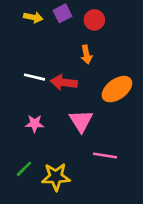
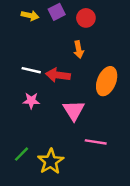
orange ellipse: (117, 89) -> (107, 81), turned -32
pink star: (35, 124) -> (31, 101), moved
yellow star: (56, 177) -> (51, 161), turned -30

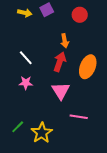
red circle: (86, 18) -> (80, 15), moved
white line: (31, 70) -> (26, 58), turned 35
red arrow: (58, 75) -> (60, 62), moved, turned 102

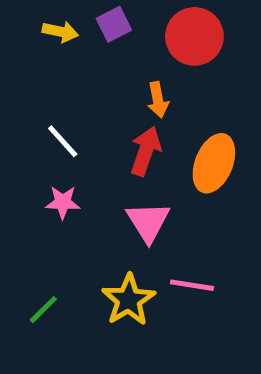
red circle: (80, 15) -> (194, 36), size x1.5
yellow star: (42, 133) -> (129, 300), moved

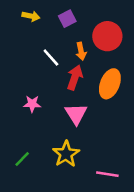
purple square: (114, 24) -> (67, 19), moved
red circle: (194, 36) -> (107, 36), moved
white line: (63, 141) -> (51, 57), moved
pink line: (192, 285) -> (107, 174), moved

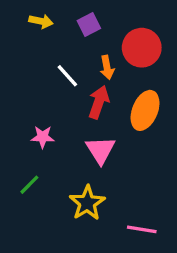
green line: (22, 159) -> (29, 185), moved

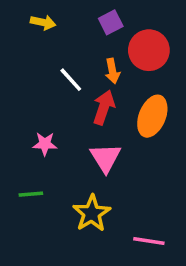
purple square: (89, 25) -> (111, 22), moved
green line: (29, 185) -> (31, 194), turned 40

